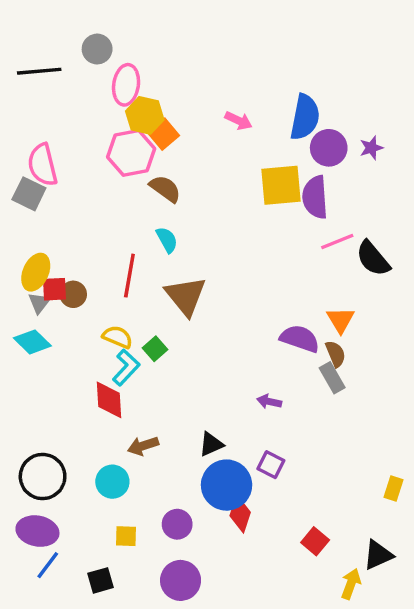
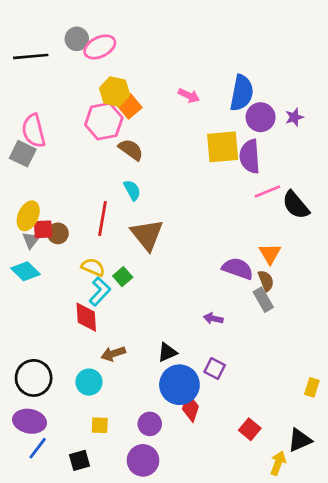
pink ellipse: (126, 85) -> (100, 47), moved, turned 56
purple circle: (177, 524) -> (150, 424), moved

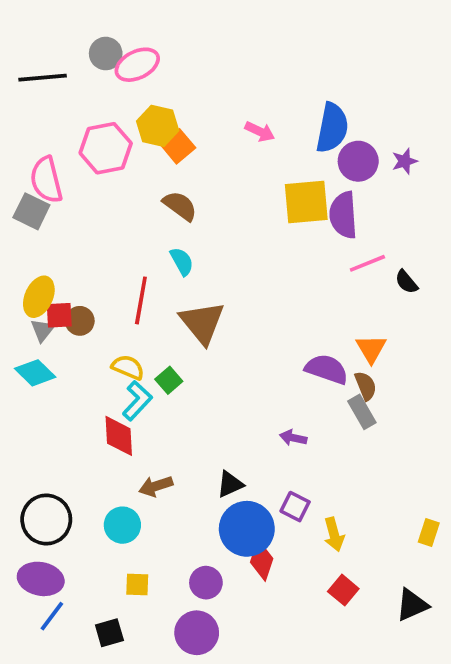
pink hexagon: (104, 121) -> (106, 148), moved
black semicircle: (296, 205) -> (406, 282), size x0.6
yellow arrow: (278, 463) -> (334, 534), moved, turned 145

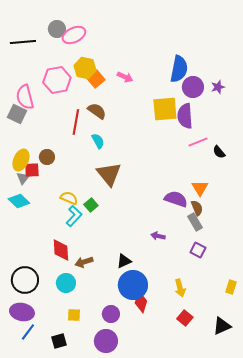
pink arrow: (260, 131) -> (125, 77), moved
red line: (141, 300) -> (76, 122), moved
brown circle: (80, 321) -> (47, 157), moved
red diamond: (119, 436) -> (61, 250), moved
purple square: (295, 507) -> (198, 250), moved

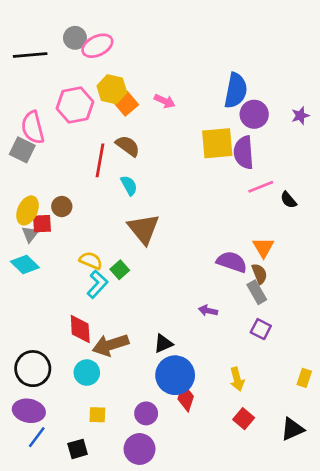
purple star: (218, 87) -> (300, 116), moved
brown arrow: (84, 262) -> (111, 345), size x1.5

